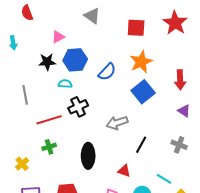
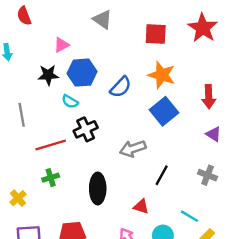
orange star: (141, 62) -> (162, 75), turned -30
cyan semicircle: (65, 84) -> (70, 102), turned -152

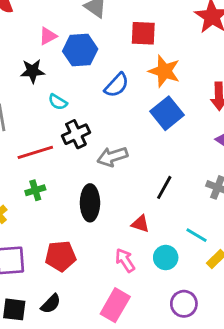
red square: (156, 34) -> (143, 33), moved
blue hexagon: (82, 73) -> (80, 50), moved
gray arrow: (133, 149) -> (112, 157), moved

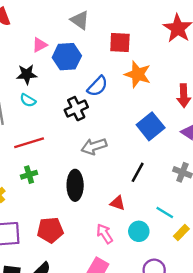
cyan semicircle: (58, 102) -> (28, 100), moved
blue square: (167, 113) -> (151, 126), moved
black cross: (76, 134) -> (76, 109), moved

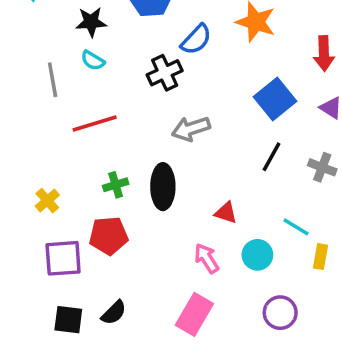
black line: (138, 172) -> (271, 157), moved
green cross: (29, 175) -> (116, 185), moved
red pentagon: (50, 230) -> (109, 236), moved
yellow rectangle: (181, 232) -> (320, 257), turned -35

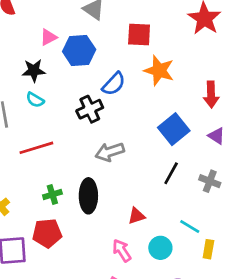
red triangle: (226, 213) -> (136, 216), turned -36

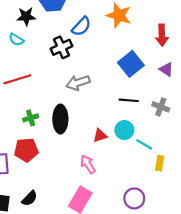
black star: (34, 71) -> (26, 16), moved
black line: (171, 173) -> (129, 100), turned 66
cyan circle: (160, 248) -> (124, 130), moved

